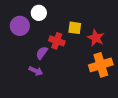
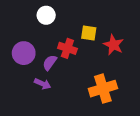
purple circle: (20, 26) -> (24, 53), moved
orange cross: (101, 65) -> (103, 89), moved

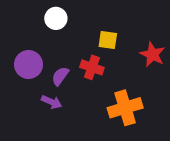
red star: (114, 45) -> (152, 54), moved
red cross: (67, 48) -> (92, 67), moved

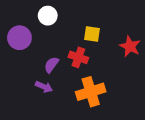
purple circle: (29, 65) -> (19, 38), moved
orange cross: (125, 108) -> (91, 92), moved

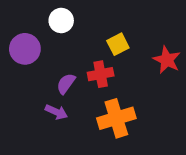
yellow square: (92, 34) -> (118, 44), turned -35
red cross: (78, 57) -> (101, 74), turned -30

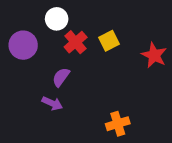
red cross: (101, 74) -> (76, 42), moved, turned -30
orange cross: (116, 118) -> (118, 124), moved, size x0.7

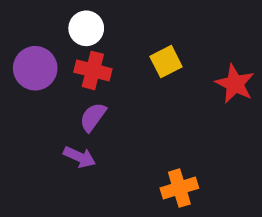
red cross: (76, 42) -> (93, 70), moved, turned -35

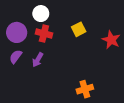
purple semicircle: (93, 117) -> (16, 57), moved
purple arrow: (80, 157) -> (38, 60), moved, turned 96

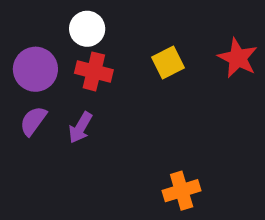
red star: (111, 40) -> (238, 58), moved

